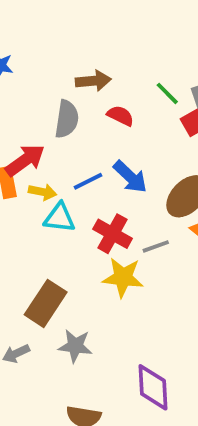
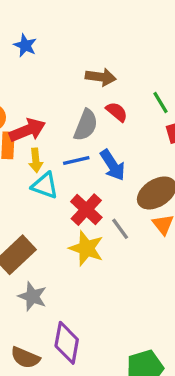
gray semicircle: (67, 119) -> (86, 125), moved
yellow arrow: (42, 192) -> (36, 160), turned 60
gray line: (156, 246) -> (120, 229), turned 60
purple diamond: (153, 387) -> (67, 343), moved

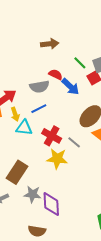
brown arrow: (101, 77) -> (50, 44), moved
gray semicircle: (86, 125) -> (39, 87), turned 72
blue arrow: (113, 165) -> (70, 87), moved
purple diamond: (67, 343) -> (51, 204), moved

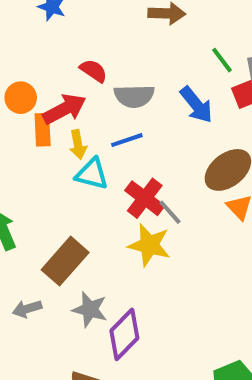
red semicircle: (56, 74) -> (94, 71), moved
gray line: (74, 142) -> (170, 212), moved
purple diamond: (51, 204) -> (124, 334), turned 40

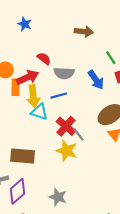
yellow arrow: (78, 144) -> (33, 96), size x1.5
brown rectangle: (65, 261) -> (23, 156), turned 50
gray star: (90, 309) -> (58, 197), moved
purple diamond: (124, 334) -> (17, 191), moved

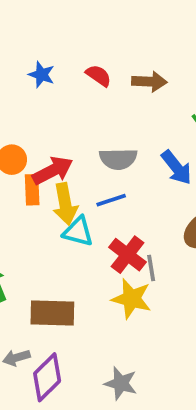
red semicircle: (44, 59) -> (99, 76), moved
gray line: (79, 134) -> (151, 268), turned 32

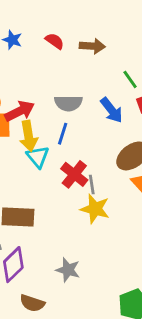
blue line: (111, 200) -> (63, 134), turned -55
cyan triangle: (78, 232) -> (38, 157), turned 35
yellow star: (131, 299) -> (95, 209), moved

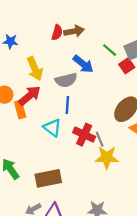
red semicircle: (55, 41) -> (57, 32), moved, turned 84
blue arrow: (112, 110) -> (83, 64), moved
yellow arrow: (29, 136) -> (35, 69), moved

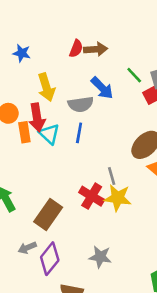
red arrow: (30, 96) -> (37, 117), turned 115
cyan triangle: (52, 128) -> (49, 134), moved
red cross: (84, 135) -> (92, 196), moved
brown rectangle: (48, 178) -> (48, 215), turned -50

